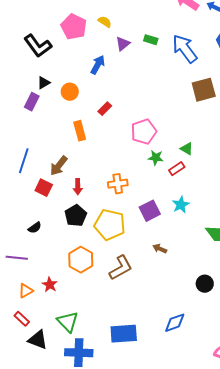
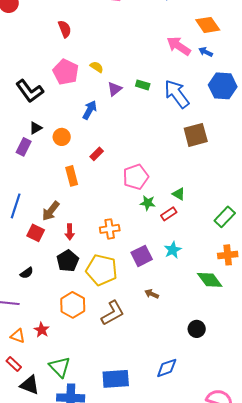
orange triangle: (26, 291) -> (18, 336), turned 49

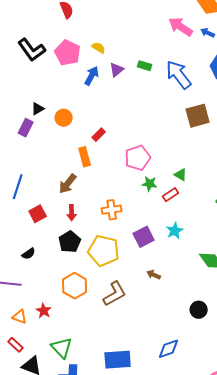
black L-shape: (30, 91) -> (32, 50), moved
blue arrow: (90, 110) -> (92, 76), moved
orange rectangle: (72, 176) -> (85, 157), moved
brown arrow: (51, 211) -> (68, 184), moved
red square: (36, 233) -> (38, 214), turned 36

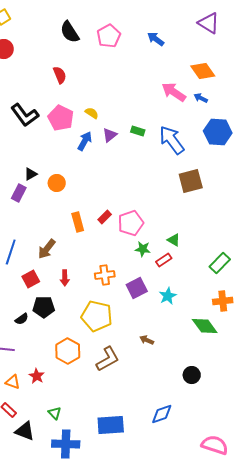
red rectangle: (99, 135) -> (105, 217), moved
brown arrow: (68, 184) -> (47, 249), moved
purple square: (144, 237) -> (137, 288), moved
black pentagon: (70, 242) -> (44, 307), moved, turned 30
green triangle: (62, 348) -> (55, 413), size x0.6

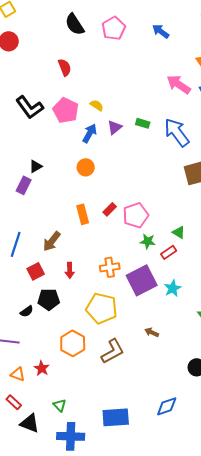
orange circle: (57, 183) -> (86, 167), moved
purple square: (137, 288) -> (142, 280), size x1.4

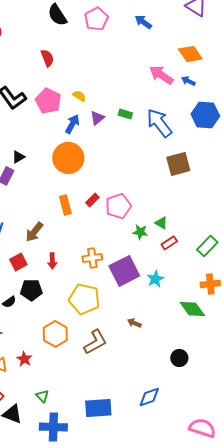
orange circle: (86, 167) -> (68, 158), size x1.8
green star: (148, 241) -> (140, 232), moved
red rectangle: (169, 252) -> (169, 243), moved

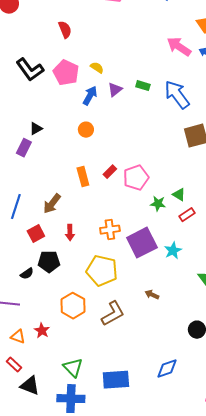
orange circle: (68, 158) -> (86, 130), size x0.5
green triangle: (42, 396) -> (73, 368), moved, size x1.5

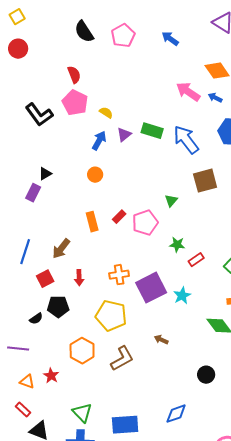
pink pentagon: (66, 73) -> (75, 103), moved
green rectangle: (143, 86) -> (152, 131), size x1.5
green triangle: (179, 195) -> (171, 201), moved, turned 40
green star: (158, 204) -> (177, 245), moved

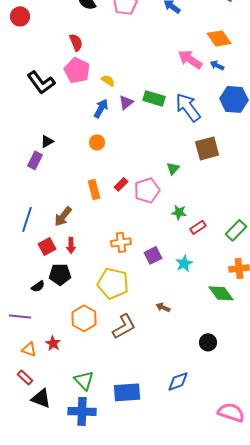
red arrow: (79, 278) -> (71, 245), moved
purple square: (151, 288) -> (153, 255), size x0.6

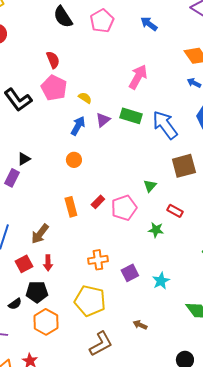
pink arrow: (190, 59) -> (138, 77), moved, turned 85
red rectangle: (198, 227) -> (175, 211), moved, turned 63
orange hexagon: (84, 318) -> (46, 322), moved

